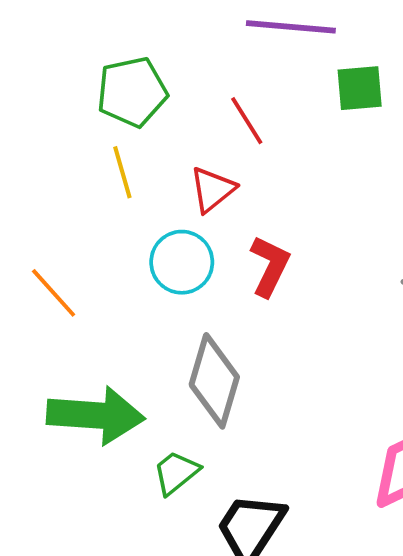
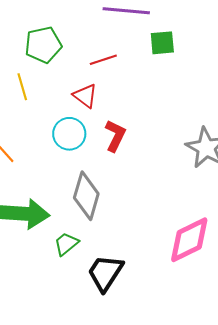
red line: (247, 121) -> (103, 60), turned -76
yellow line: (122, 172) -> (22, 87), moved
red triangle: (212, 189) -> (85, 96), turned -44

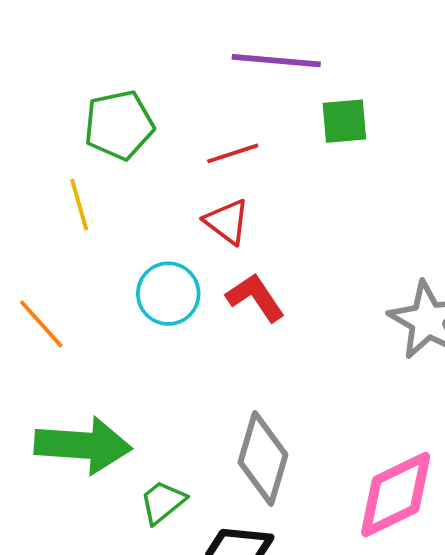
red triangle: (85, 96) -> (227, 222), moved
red L-shape: (115, 136) -> (255, 297), turned -60
gray diamond: (86, 196) -> (263, 458), moved

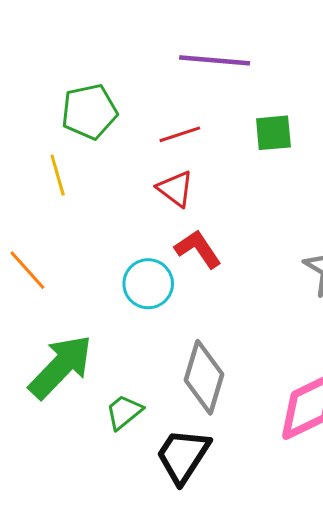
green square: (344, 121) -> (273, 133), moved
cyan circle: (168, 294) -> (148, 284), moved
green arrow: (83, 445) -> (61, 367), turned -50

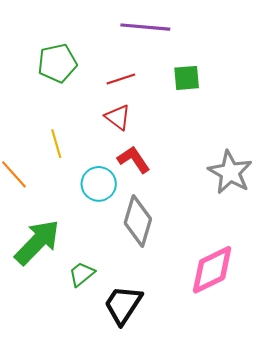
yellow line: (58, 175) -> (56, 144), moved
gray diamond: (204, 377) -> (138, 221), moved

